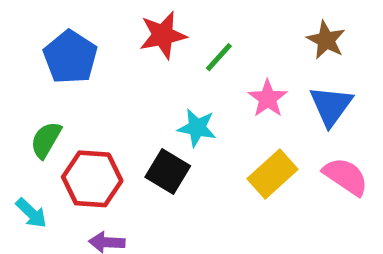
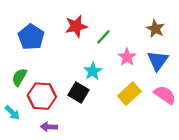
cyan star: (197, 128) -> (93, 71), turned 30

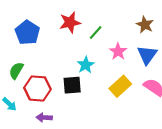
black square: (79, 93) -> (72, 85), turned -36

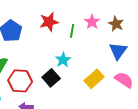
green line: (96, 32) -> (72, 31), turned -32
pink star: (118, 52) -> (92, 22), moved
black square: (72, 85) -> (51, 78), turned -36

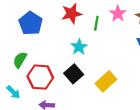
cyan star: (63, 60) -> (79, 47), moved
yellow rectangle: (94, 79) -> (106, 81), moved

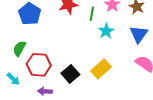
cyan star: (79, 47) -> (106, 31), moved
black square: (74, 74) -> (70, 74), moved

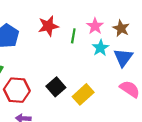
cyan star: (106, 31) -> (100, 48), moved
black square: (70, 74) -> (56, 87), moved

